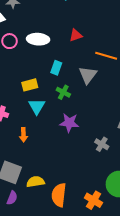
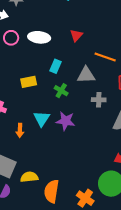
red triangle: (76, 35) -> (76, 35), turned -32
gray triangle: (88, 75) -> (86, 75), turned 48
cyan triangle: (37, 106) -> (42, 119), moved
gray cross: (102, 144) -> (99, 100), moved, turned -32

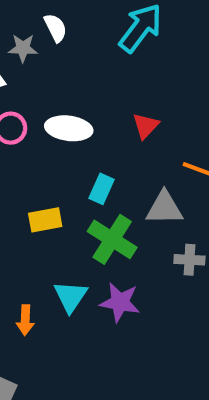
green cross: (61, 91) -> (112, 239), size x1.6

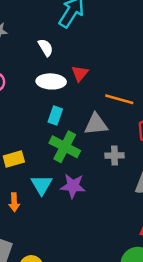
white semicircle: (56, 28) -> (46, 48), moved
white ellipse: (69, 128) -> (51, 81), moved
yellow rectangle: (45, 220) -> (14, 159), moved

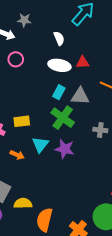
red triangle: (80, 73) -> (83, 62), turned 40
gray triangle: (96, 124) -> (80, 96), moved
orange arrow: (14, 202) -> (17, 155), turned -72

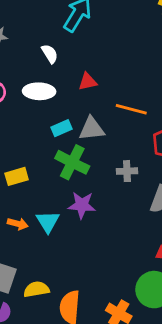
white ellipse: (59, 65) -> (39, 91), moved
cyan rectangle: (59, 92) -> (61, 128), turned 48
cyan triangle: (40, 145) -> (48, 222), moved

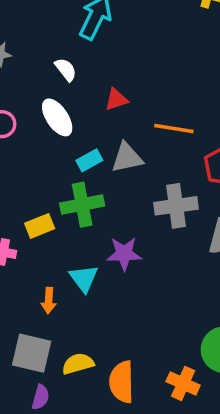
white ellipse: (39, 91) -> (57, 117), turned 60
green cross: (72, 162) -> (82, 205), moved, turned -32
gray cross: (127, 171) -> (176, 206), size x1.6
orange arrow: (18, 224) -> (49, 301), moved, turned 84

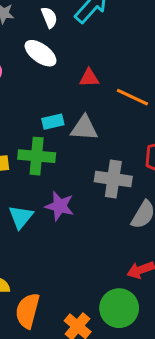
white semicircle: (66, 70) -> (49, 17), moved
white ellipse: (57, 117) -> (41, 53), moved, turned -36
orange line: (174, 129) -> (132, 97), moved

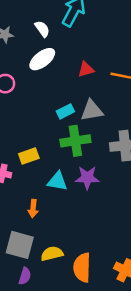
white ellipse: (41, 53) -> (42, 59), turned -60
green cross: (37, 156) -> (75, 141), moved
cyan triangle: (21, 217) -> (57, 181), moved, turned -45

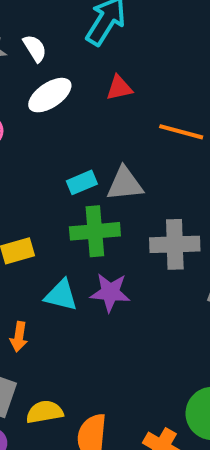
white semicircle: (42, 29) -> (35, 48), moved
red triangle: (86, 69) -> (119, 88), moved

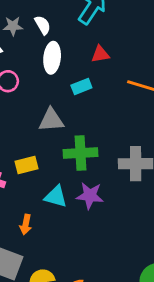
white ellipse: (50, 95) -> (52, 58), turned -52
cyan rectangle: (82, 182) -> (81, 86), moved
gray triangle: (125, 184) -> (51, 120), moved

